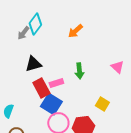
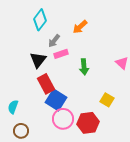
gray arrow: (23, 33) -> (54, 41), moved
black triangle: (33, 64) -> (38, 60), turned -36
pink rectangle: (56, 83) -> (61, 54), moved

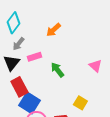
gray arrow: (54, 41) -> (18, 44), moved
green arrow: (84, 67) -> (57, 70), turned 147

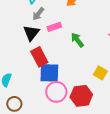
blue square: (29, 103) -> (49, 73), turned -30

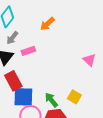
green arrow: (77, 40) -> (51, 100), moved

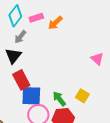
pink rectangle: (28, 51) -> (36, 18), moved

